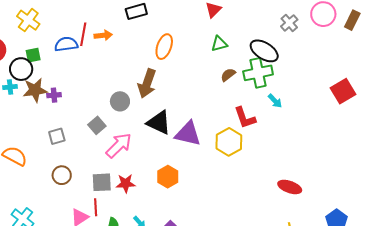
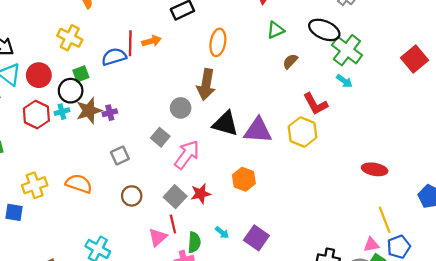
green cross: (258, 73) -> (347, 50), moved, turned -32
gray square: (102, 182) -> (175, 197), turned -35

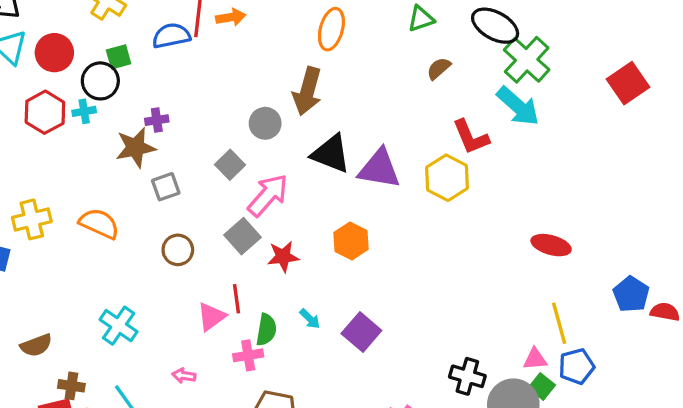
cyan arrow: (344, 81) -> (518, 106), size x1.8
brown star: (89, 111) -> (136, 148), moved
gray square: (175, 197) -> (243, 236), moved

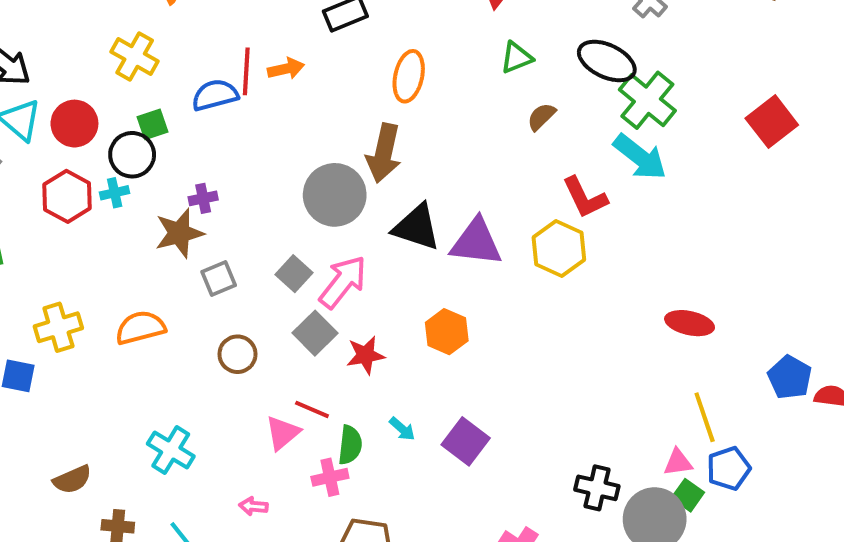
gray circle: (265, 123) -> (335, 195), size x1.6
gray square: (230, 165) -> (294, 274), moved
orange semicircle: (99, 224) -> (140, 328), turned -36
red line: (237, 299) -> (312, 409), turned -56

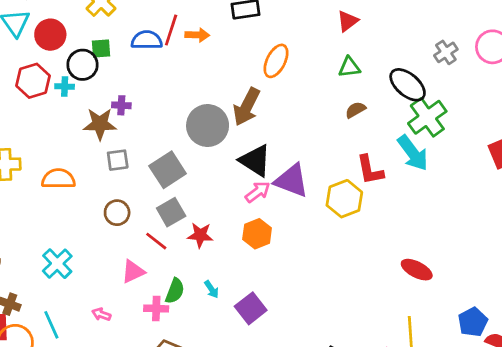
gray square: (294, 274) -> (168, 170), size x1.5
pink arrow: (343, 282) -> (258, 192), moved, size x0.7
red line: (312, 409) -> (156, 241), moved

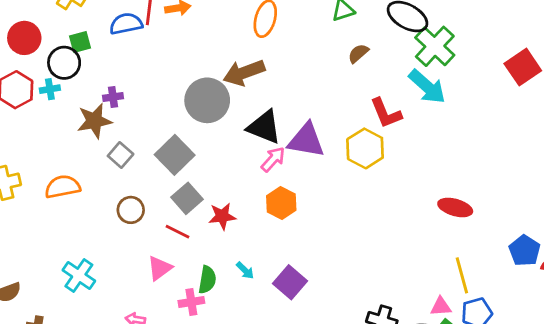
brown arrow: (247, 107) -> (244, 73), turned 54
gray square: (118, 160) -> (121, 155), turned -30

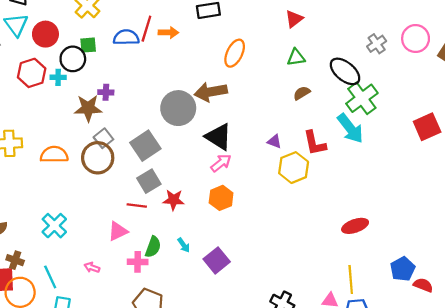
purple triangle: (306, 140) -> (274, 141), moved, size x0.5
red ellipse: (455, 207) -> (355, 226), turned -45
brown circle: (131, 210) -> (98, 158), moved, size x1.5
red line: (177, 232) -> (137, 205), turned -30

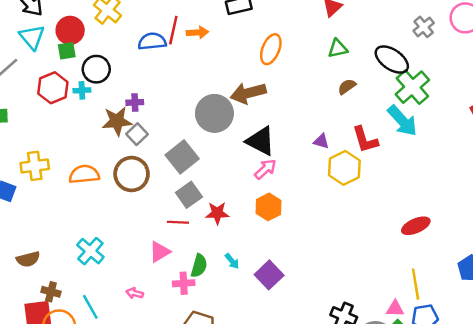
red circle: (45, 34) -> (70, 30), moved
green square: (88, 45) -> (67, 51), moved
gray square: (103, 138) -> (137, 134), moved

